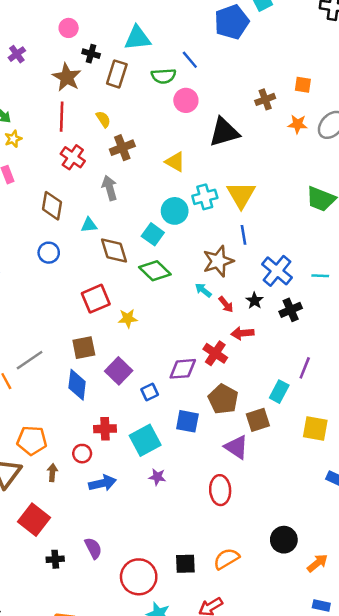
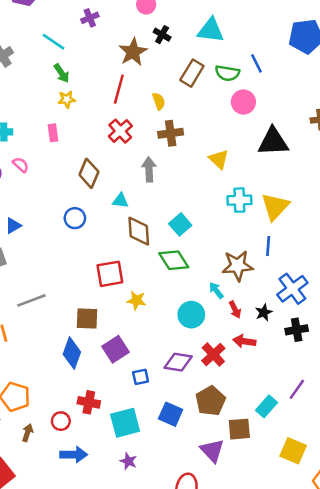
brown rectangle: (117, 74) -> (192, 73), moved
cyan circle: (175, 211) -> (191, 315), moved
gray line: (30, 360) -> (31, 300), moved

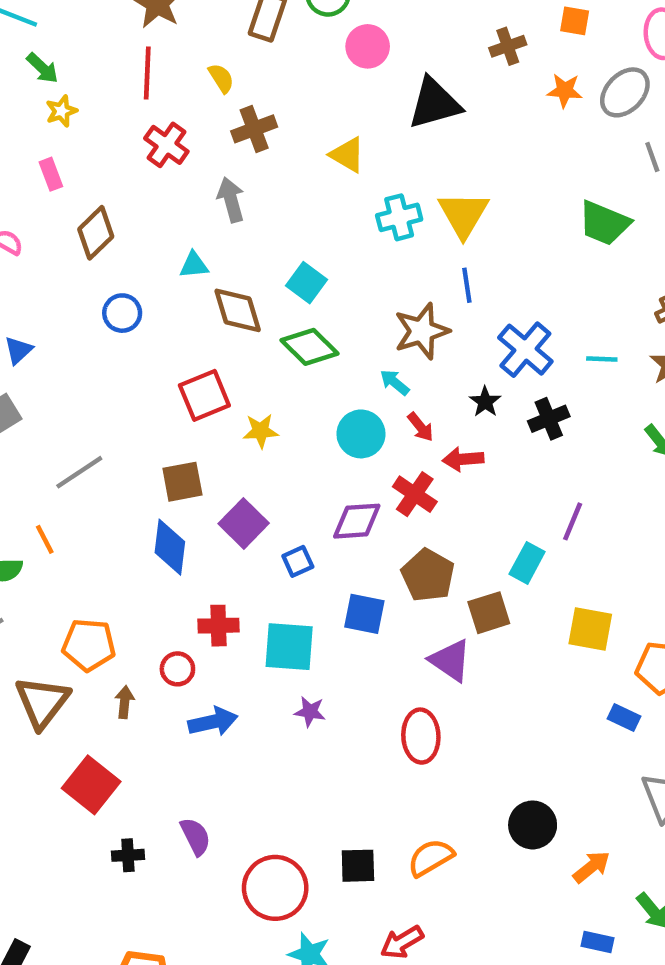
brown diamond: (89, 173) -> (96, 233), moved, turned 36
red arrow: (235, 310) -> (420, 427), moved
cyan square: (125, 423) -> (289, 647), turned 32

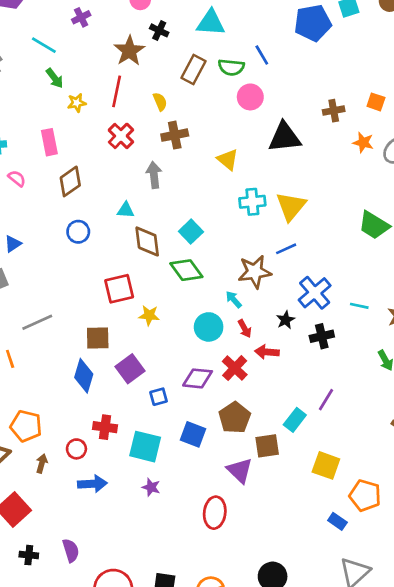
yellow star: (61, 111) -> (77, 103), moved
pink rectangle: (51, 174) -> (49, 142), size x1.4
blue line: (467, 285) -> (286, 249), turned 65

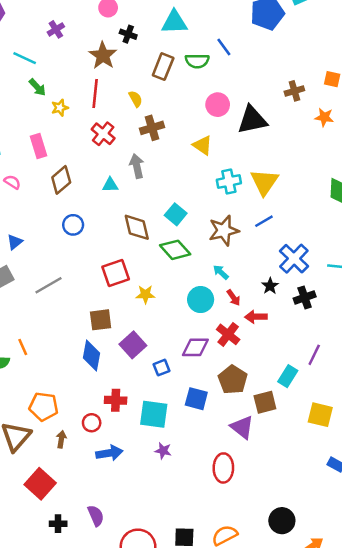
pink circle: (250, 97) -> (218, 105), moved
cyan triangle: (126, 210) -> (110, 185), moved
brown star: (255, 272) -> (224, 231), moved
gray line: (37, 322) -> (49, 285), moved

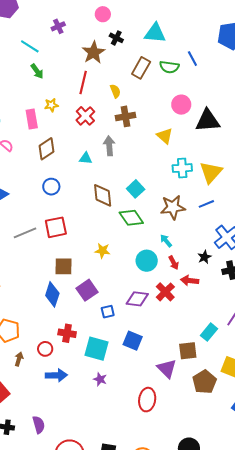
yellow star: (60, 108) -> (51, 105), moved
red square: (116, 273) -> (56, 227), moved
brown pentagon: (233, 380) -> (204, 382), moved

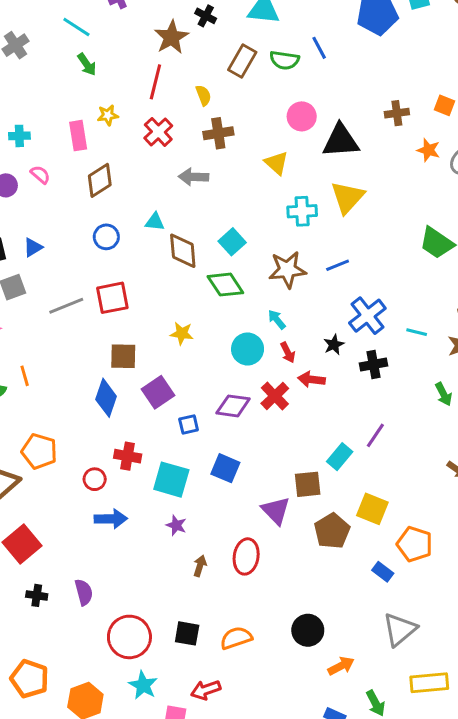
gray arrow: (109, 146) -> (193, 177), turned -84
cyan triangle: (86, 158) -> (155, 222), moved
yellow triangle: (211, 172) -> (347, 197), moved
brown arrow: (19, 359) -> (200, 566), moved

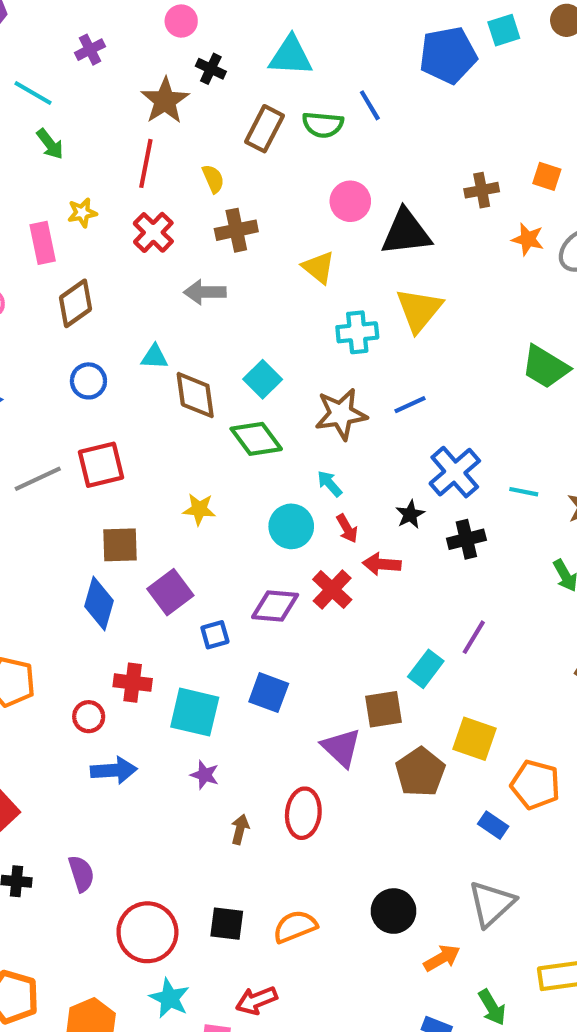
gray triangle: (400, 629) -> (491, 904), moved

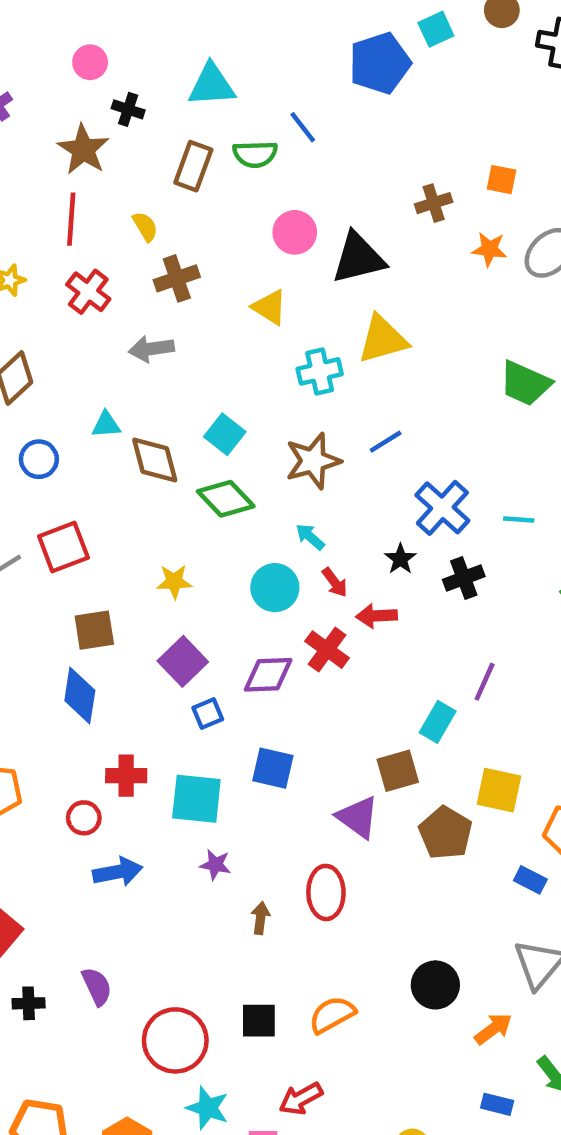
yellow triangle: (419, 310) -> (383, 339), turned 42
purple square: (170, 592) -> (183, 661), moved

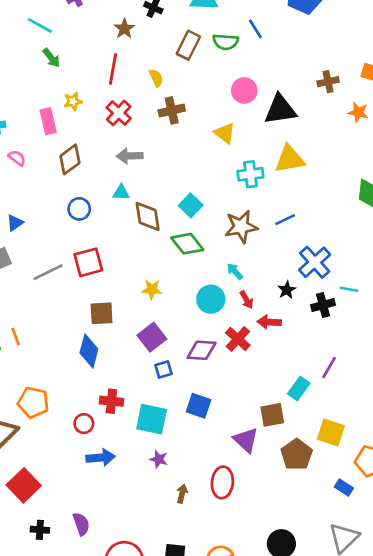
brown star: (83, 149) -> (124, 29), size x0.7
gray arrow: (151, 349) -> (130, 156), moved
cyan line: (519, 520) -> (349, 289), moved

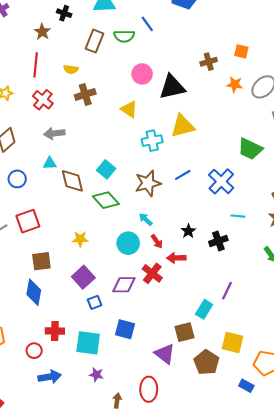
yellow semicircle: (156, 78) -> (71, 69), turned 128
blue cross: (315, 262) -> (221, 181), moved
cyan line: (349, 289) -> (238, 216), moved

